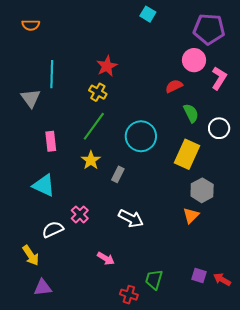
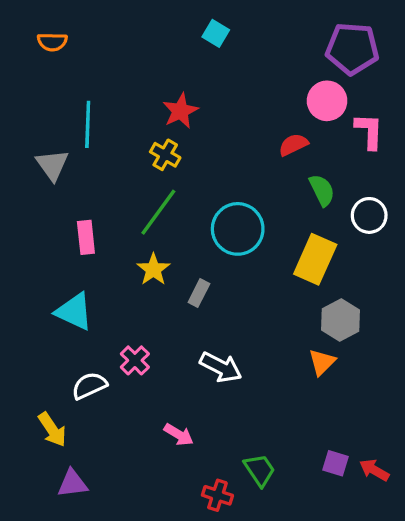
cyan square: (148, 14) -> (216, 33), moved
pink L-shape: (219, 78) -> (369, 131), turned -30
green trapezoid: (154, 280) -> (260, 470), turned 130

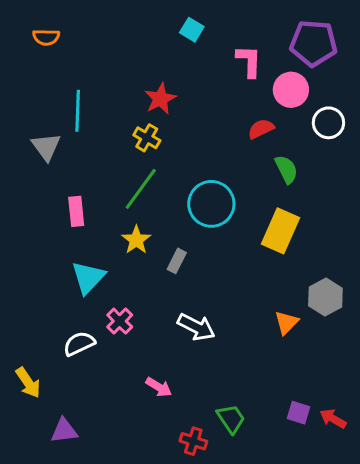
pink L-shape: (369, 131) -> (249, 61), moved
white circle: (369, 215) -> (328, 123), moved
cyan triangle: (74, 312) -> (88, 277), moved, turned 48
gray hexagon: (341, 320) -> (325, 297), moved
yellow arrow: (52, 430) -> (28, 383), moved

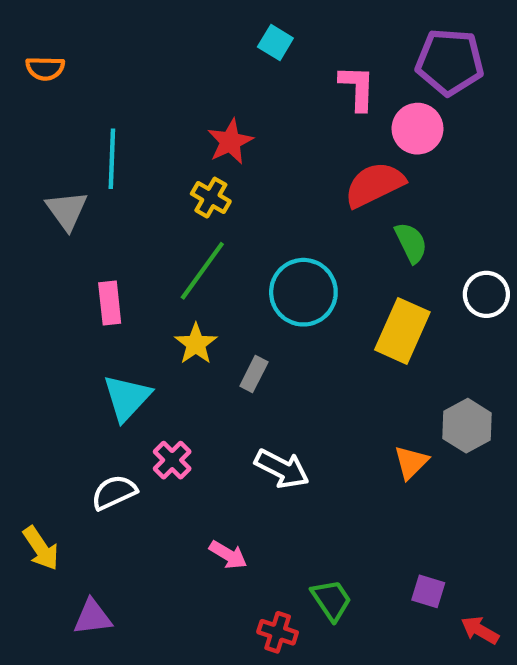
orange semicircle: (46, 37) -> (45, 68), moved
white circle: (328, 123) -> (486, 294), moved
red semicircle: (261, 129) -> (374, 185), size x1.6
red arrow: (333, 419) -> (480, 630), moved

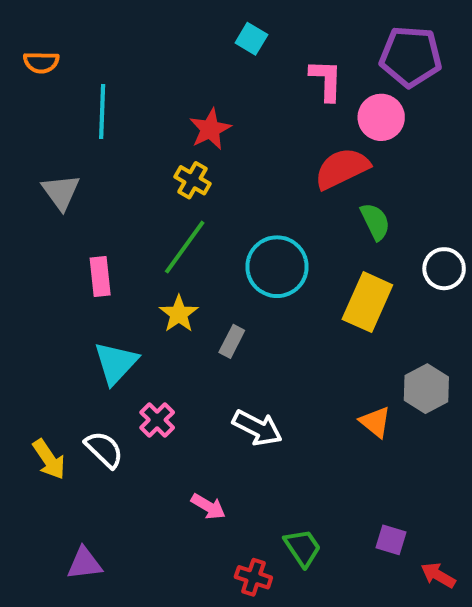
cyan line: (112, 159) -> (102, 111), moved
orange triangle: (411, 462) -> (375, 422), turned -36
white semicircle: (114, 492) -> (104, 449), turned 69
yellow arrow: (41, 548) -> (49, 459), moved

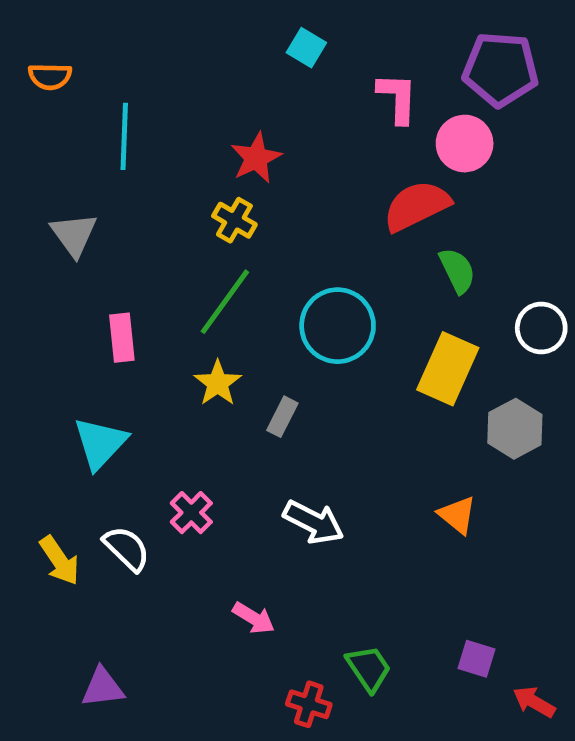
cyan triangle: (116, 363) -> (100, 443), moved
gray hexagon: (426, 389) -> (515, 429), moved

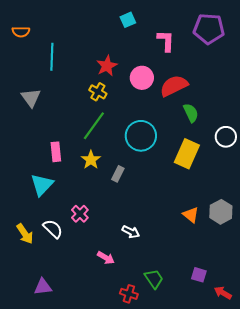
cyan square: (306, 48) -> (128, 20), turned 35
pink circle: (465, 144) -> (142, 78), moved
pink rectangle: (122, 338) -> (56, 152), moved
gray hexagon: (515, 429) -> (221, 212), moved
white arrow: (314, 522) -> (131, 232), moved, size x0.7

